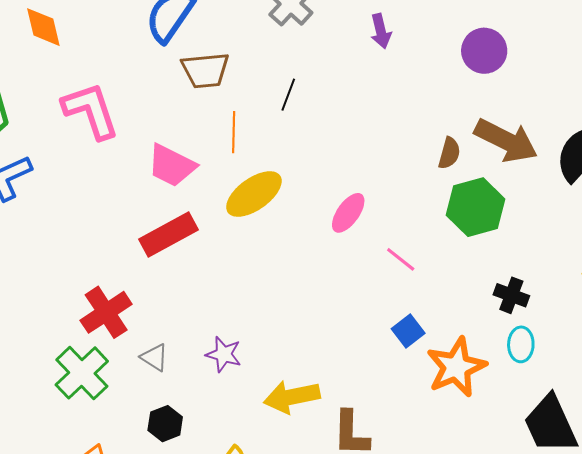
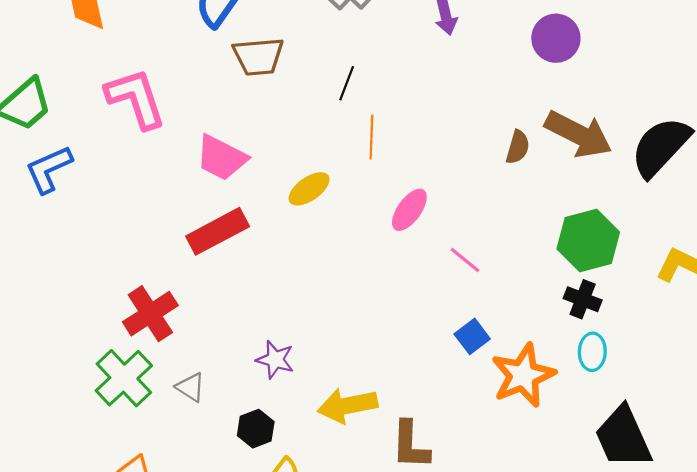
orange line: (234, 132) -> (371, 137), moved
yellow ellipse: (254, 194) -> (309, 189), size x0.7
green hexagon: (476, 207) -> (588, 241), moved
gray triangle: (154, 357) -> (190, 387), moved
black hexagon: (165, 424) -> (256, 429), moved

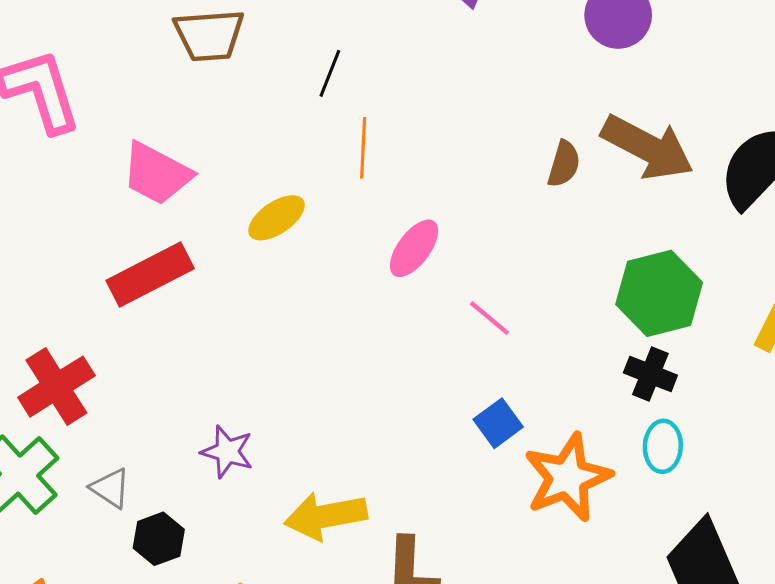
black hexagon: (256, 429) -> (159, 539), moved

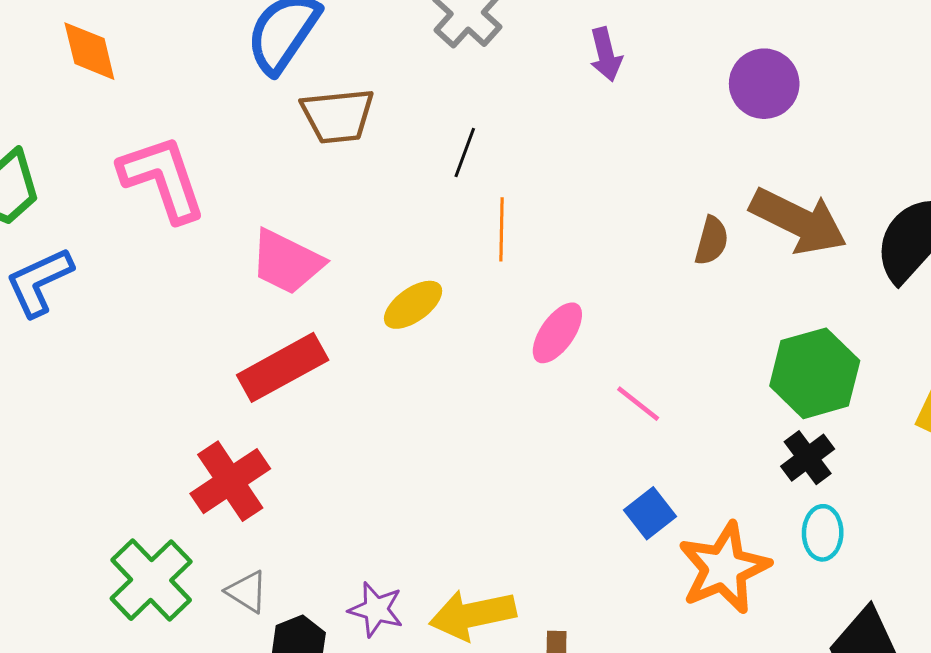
black cross: (650, 374) -> (808, 458), turned 33
red cross: (56, 387) -> (230, 481), moved
purple star: (227, 452) -> (376, 609), moved

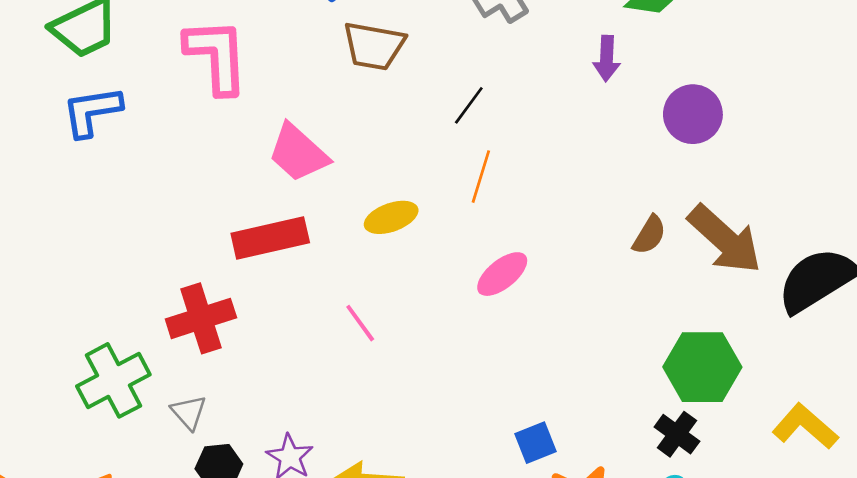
purple circle: (764, 84) -> (693, 114), moved
pink line: (638, 404) -> (360, 323), moved
black cross: (808, 458) -> (677, 434), turned -33

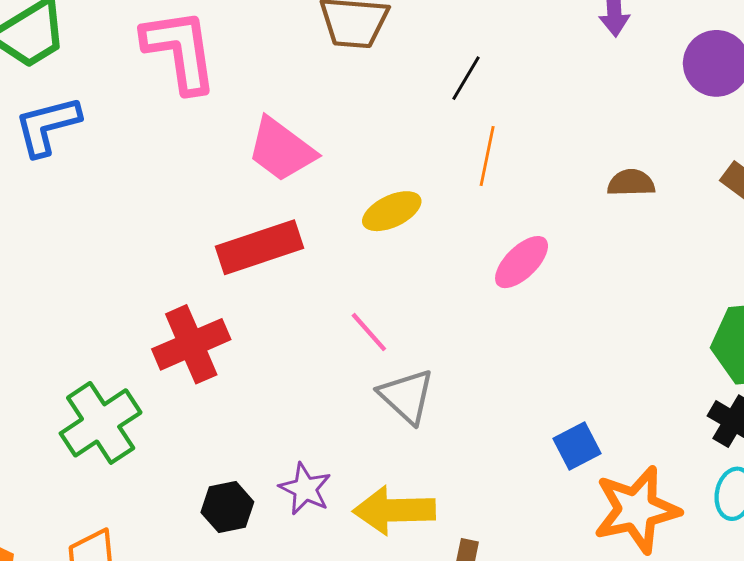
brown semicircle: (649, 235) -> (631, 183), moved, turned -117
gray triangle: (189, 412) -> (407, 396), moved, size x1.4

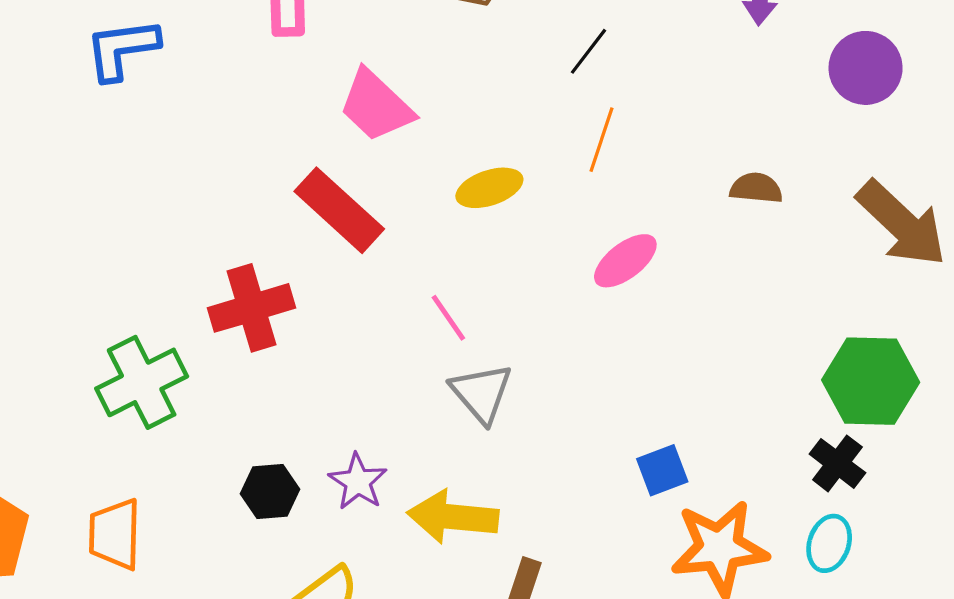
red rectangle: (260, 247) -> (339, 210), turned 54

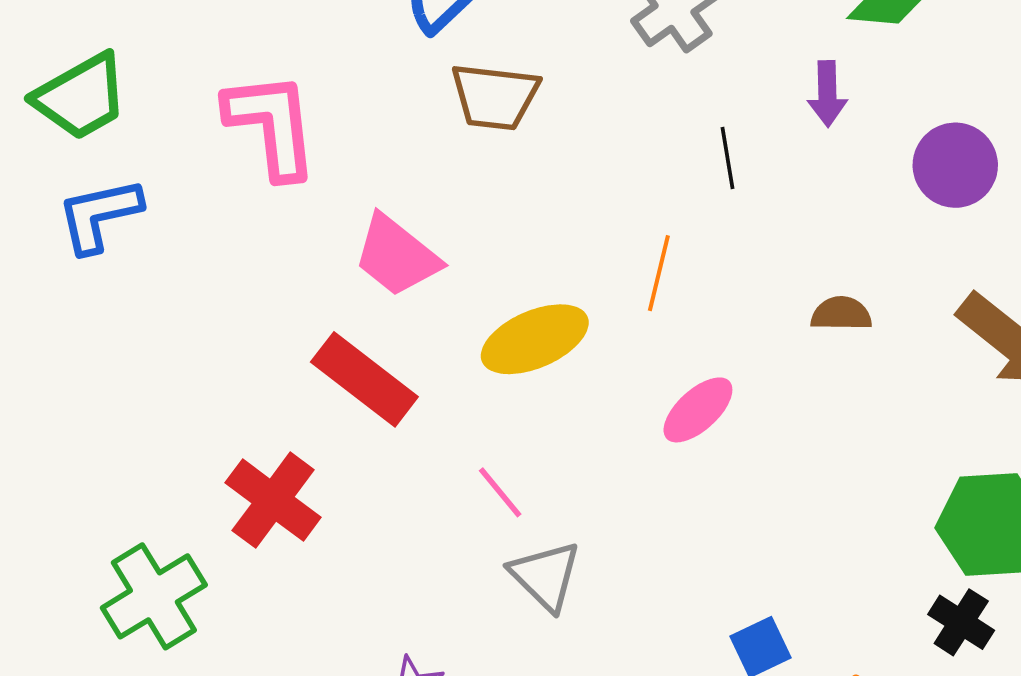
black line: (588, 51) -> (728, 158), moved, turned -42
yellow ellipse: (489, 188) -> (535, 339), size x1.4
red cross: (252, 308) -> (273, 500), turned -32

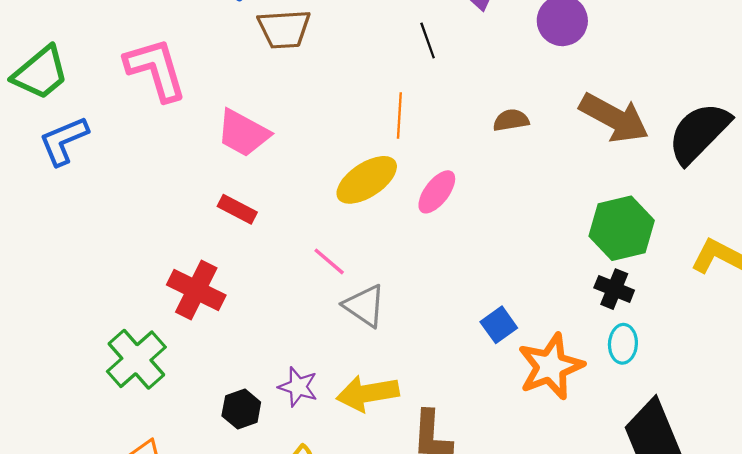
yellow ellipse: (535, 339) -> (367, 180), moved
red rectangle: (364, 379) -> (237, 209), size x0.6

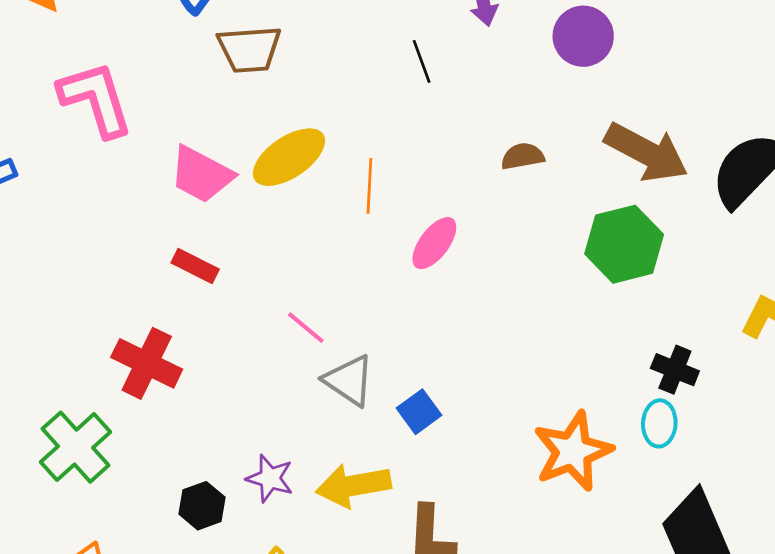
orange line: (399, 116) -> (369, 186), moved
yellow ellipse: (367, 180) -> (289, 157), moved
green hexagon: (622, 228) -> (624, 244), moved
black cross: (614, 289) -> (675, 370), moved
blue square: (499, 325) -> (419, 412), moved

